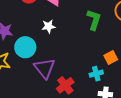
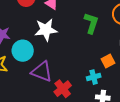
white star: (49, 26) -> (46, 30), size x1.6
purple triangle: (44, 68) -> (42, 72), turned -30

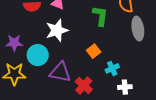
orange square: (108, 61) -> (94, 51), moved

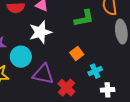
green L-shape: (100, 16) -> (84, 18), turned 70

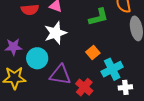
cyan cross: (95, 71) -> (112, 69), size x1.5

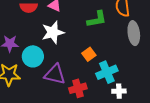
red cross: (84, 87) -> (78, 88), turned 30

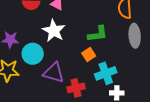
green L-shape: (97, 19) -> (98, 34), moved
white star: (53, 32) -> (54, 31), turned -30

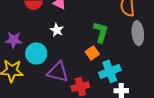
white star: (54, 31) -> (57, 30), size x0.6
green L-shape: (98, 34) -> (101, 32), turned -65

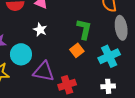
cyan cross: (110, 71) -> (109, 56), moved

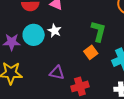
cyan circle: (21, 54) -> (34, 35), moved
purple triangle: (44, 72) -> (57, 73), size x0.7

